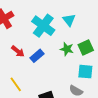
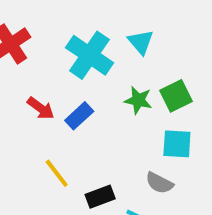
yellow line: (16, 84) -> (57, 173), moved

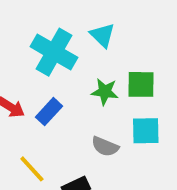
green square: (176, 96) -> (141, 84), turned 32
gray semicircle: (159, 183) -> (105, 147), moved

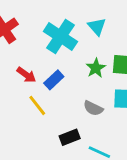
green star: (105, 92) -> (96, 68), turned 30
yellow line: (32, 169) -> (37, 105), moved

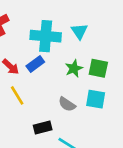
cyan cross: (60, 37) -> (46, 36), turned -36
blue rectangle: (54, 80) -> (35, 64), moved

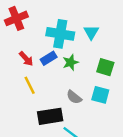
green star: (74, 68) -> (71, 62), moved
black rectangle: (43, 128) -> (50, 116), size x1.5

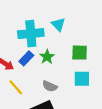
gray semicircle: (74, 97) -> (50, 86), moved

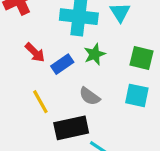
blue rectangle: (26, 58) -> (62, 64), moved
yellow line: (16, 87) -> (40, 102), moved

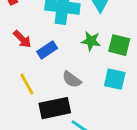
green star: (95, 54) -> (91, 41), moved, turned 30

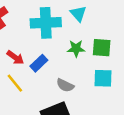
yellow line: (27, 84) -> (15, 83), moved

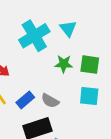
cyan cross: (46, 23) -> (34, 36), turned -32
blue rectangle: (39, 63) -> (25, 100), moved

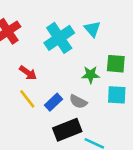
green star: (64, 64) -> (91, 75), moved

